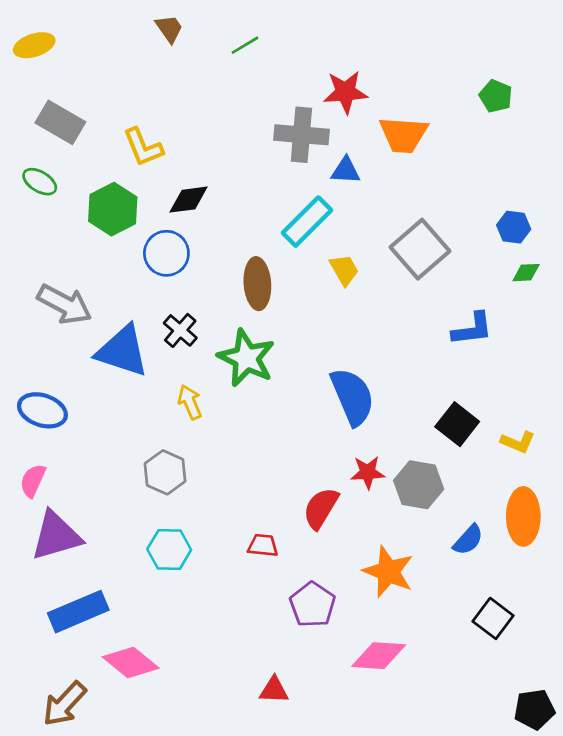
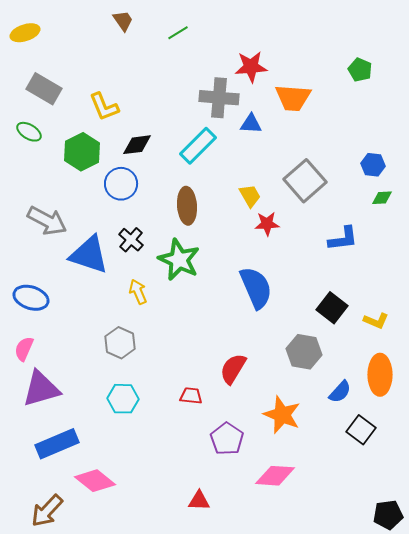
cyan rectangle: (307, 222) -> (198, 146), moved
red star: (368, 472) -> (267, 224), moved
black square: (493, 618) -> (361, 430), moved

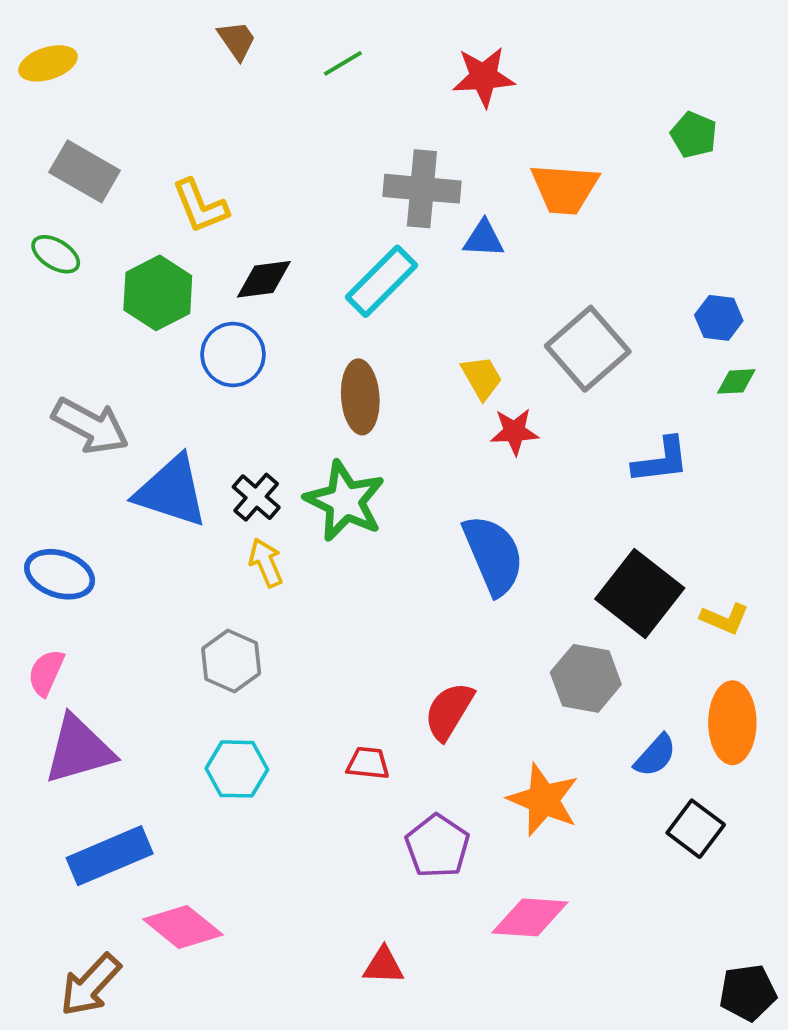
red star: (251, 67) -> (484, 77), moved
black cross: (131, 240) -> (256, 497), moved
black square: (332, 308) -> (640, 594), size x1.4

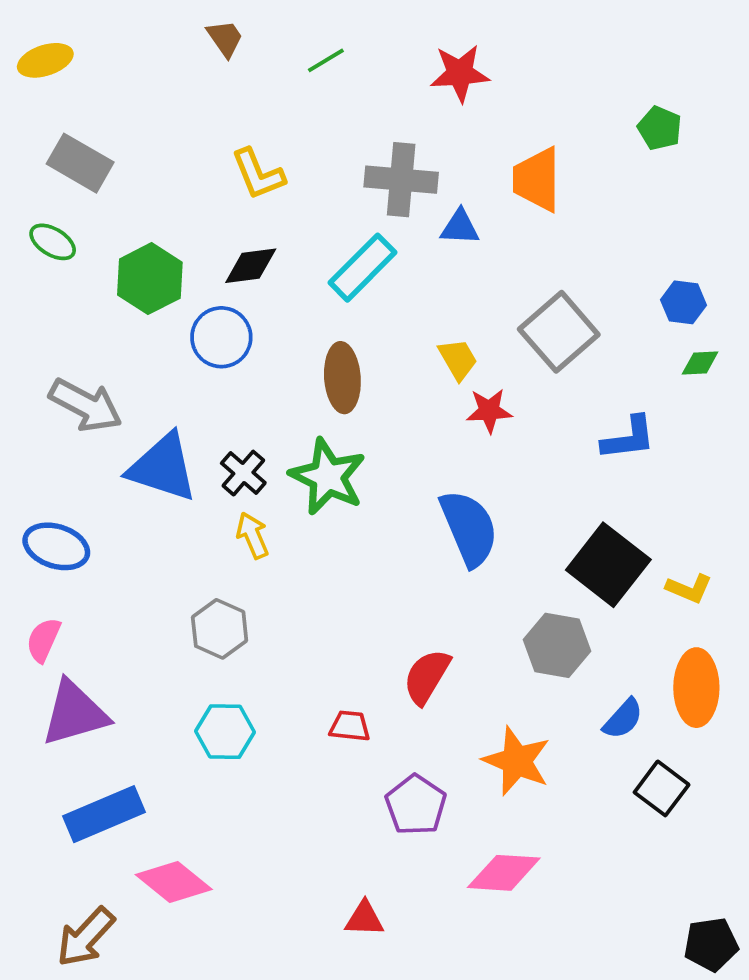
orange trapezoid: (565, 189) -> (537, 180), turned 86
yellow L-shape: (200, 206) -> (258, 174), moved

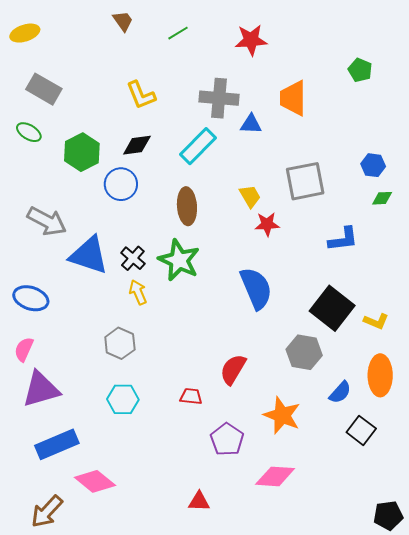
gray square: (559, 332) -> (305, 181), turned 30

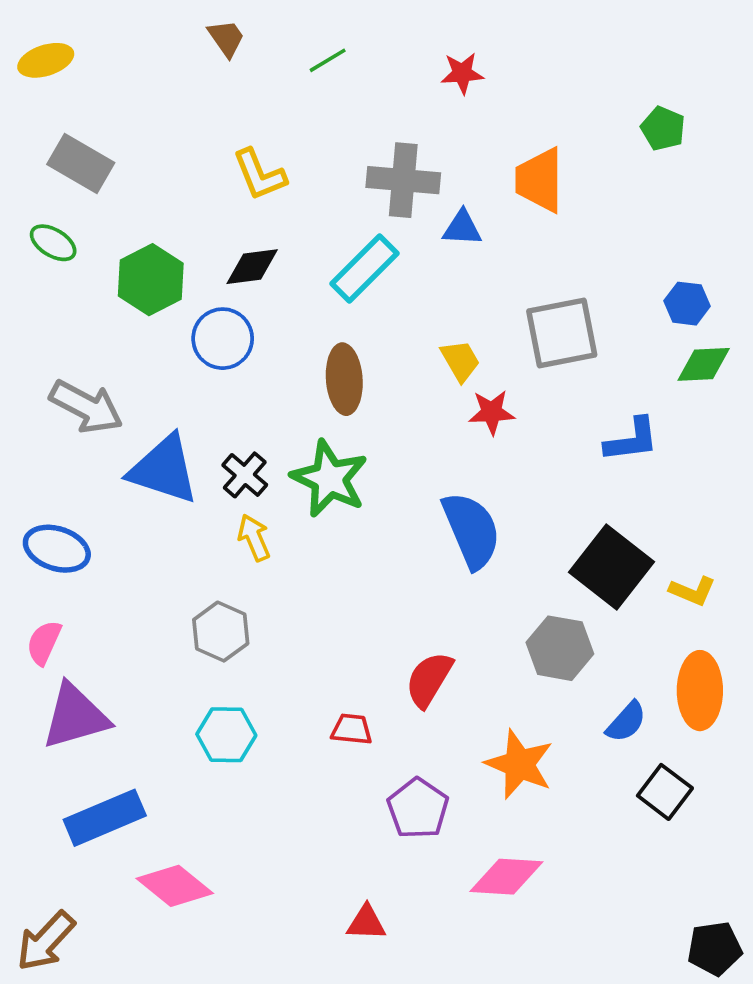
red star: (251, 40) -> (462, 73), size x0.7
green diamond: (382, 198) -> (704, 364), size x1.4
brown arrow: (47, 511) -> (46, 941), moved

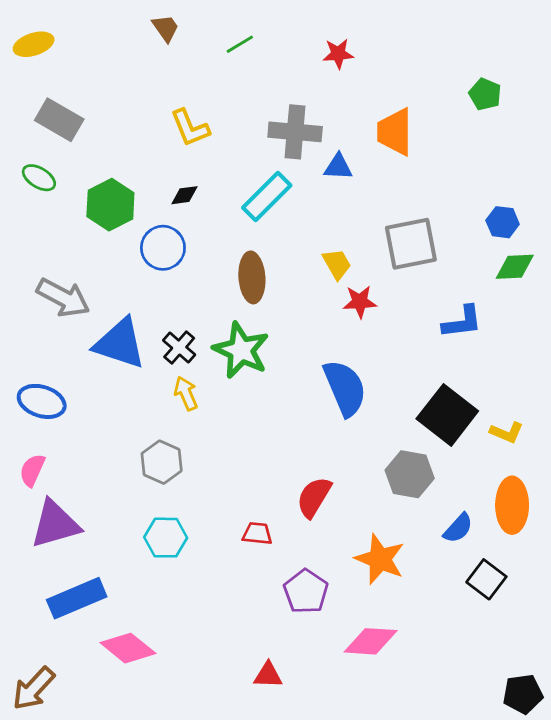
black diamond: (252, 267) -> (185, 195), size x0.7

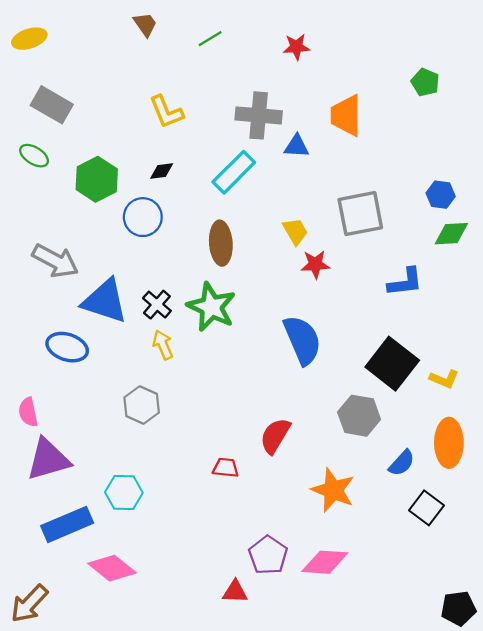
blue ellipse: (42, 401) -> (67, 347), moved
pink semicircle: (32, 470) -> (28, 412), turned -36
cyan hexagon: (166, 538) -> (124, 492), moved
purple pentagon: (306, 591) -> (268, 555), moved

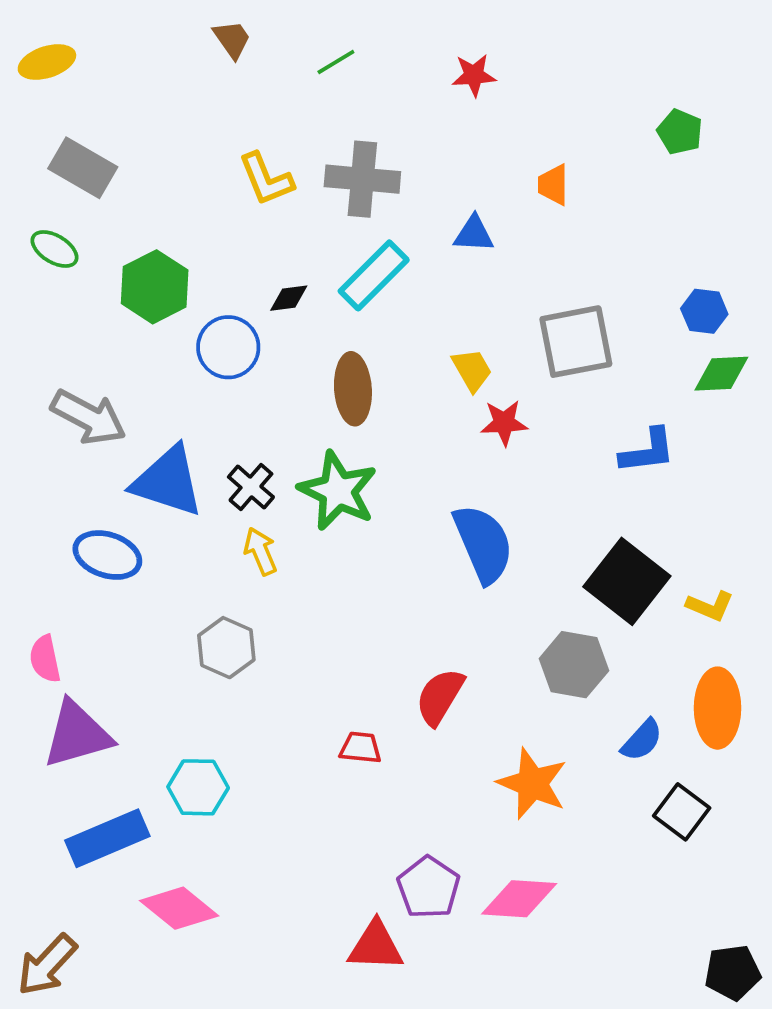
gray cross: (259, 115) -> (362, 179), moved
orange trapezoid: (346, 115) -> (553, 185), size x0.6
black diamond: (162, 171) -> (289, 298), moved
red triangle: (235, 592) -> (376, 946), size x1.4

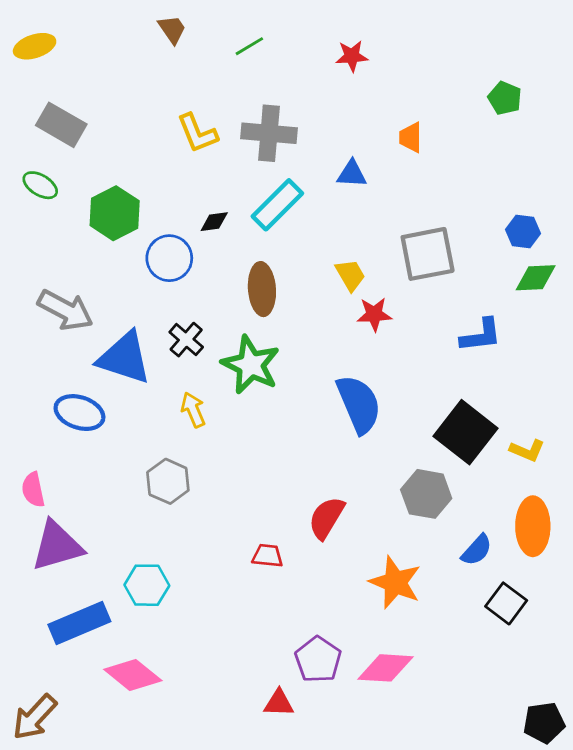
black cross: (251, 487) -> (186, 340), moved
red triangle: (376, 946) -> (279, 703), size x0.7

